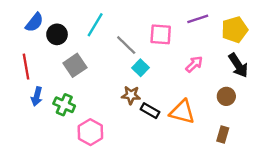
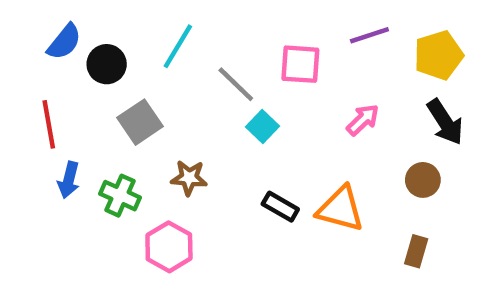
brown star: (131, 95) -> (189, 178), moved

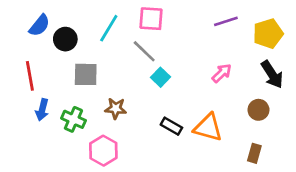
pink square: (300, 64) -> (151, 19), moved
gray square: (140, 122) -> (86, 74), turned 35

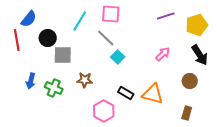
black circle: (65, 39) -> (48, 38), moved
red line: (30, 76) -> (17, 40), moved
pink hexagon: (103, 151) -> (104, 111), moved

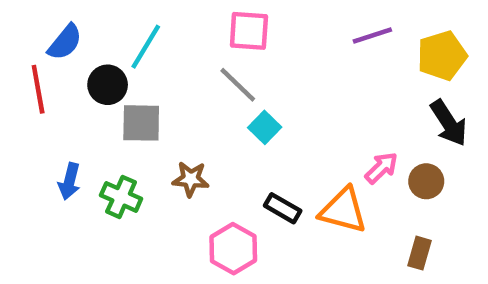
cyan line: (80, 21) -> (146, 47), moved
pink arrow: (163, 54) -> (381, 168), moved

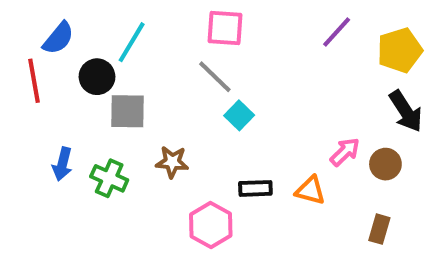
purple line: (372, 35) -> (337, 32), turned -30
black rectangle: (283, 208) -> (255, 188), turned -32
orange triangle: (343, 210) -> (310, 190), size x0.7

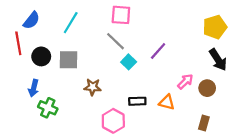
purple line: (337, 32) -> (158, 51), moved
black circle: (97, 77) -> (41, 56), moved
green cross: (109, 178) -> (48, 108), moved

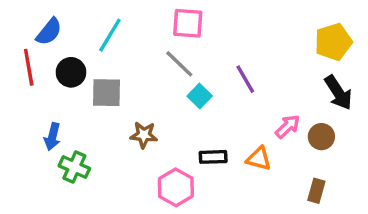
purple line: (158, 51) -> (245, 79), turned -72
black circle: (41, 56) -> (71, 72), moved

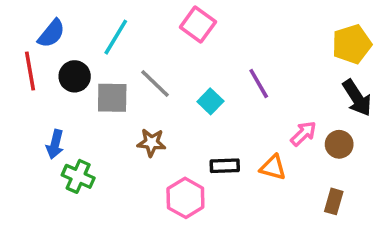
pink square: (188, 23) -> (198, 25), turned 32
gray line: (179, 64) -> (155, 84), moved

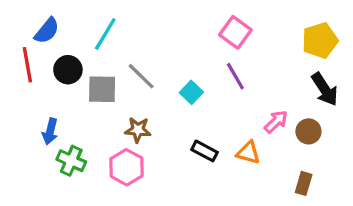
pink square: (198, 25) -> (235, 32), moved
black rectangle: (225, 166) -> (204, 151), turned 30
pink hexagon: (185, 198) -> (126, 167), moved

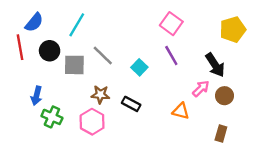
black arrow: (325, 89) -> (215, 65), moved
black rectangle: (204, 151) -> (131, 104), moved

